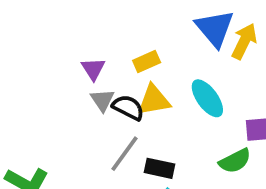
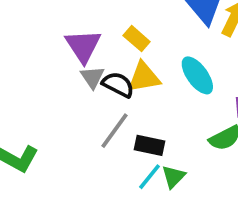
yellow rectangle: (147, 62) -> (137, 39), turned 65
purple triangle: (93, 69) -> (83, 46), size x1.5

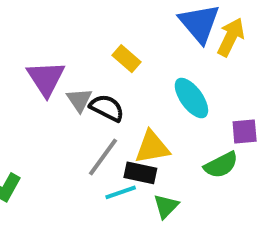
purple triangle: (83, 46) -> (46, 78), moved
yellow triangle: (144, 77) -> (152, 147), moved
cyan line: (149, 177) -> (121, 192), moved, turned 32

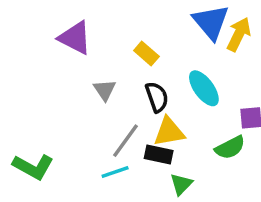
purple triangle: (46, 78) -> (75, 38), moved, turned -30
black semicircle: (107, 108) -> (157, 97), moved, turned 44
cyan line: (121, 192) -> (115, 172), moved

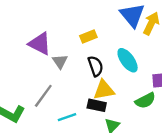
purple triangle: (75, 38) -> (40, 44), moved
yellow rectangle: (146, 53) -> (88, 37), turned -63
gray line: (125, 141) -> (43, 96), moved

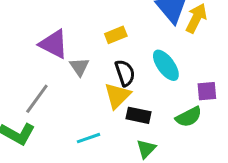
yellow triangle: (104, 90) -> (117, 96), moved, turned -35
gray line: (43, 96) -> (37, 99), moved
black rectangle: (97, 105) -> (139, 115), moved

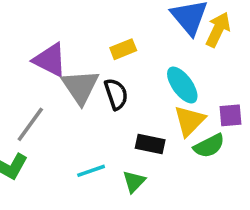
gray triangle: (79, 67) -> (80, 87), size x1.6
black semicircle: (125, 73) -> (116, 94), moved
yellow triangle: (117, 96) -> (189, 121), moved
green triangle: (146, 149) -> (134, 182), moved

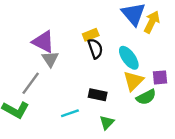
gray triangle: (80, 87) -> (50, 59), moved, size x0.7
black semicircle: (116, 94) -> (95, 49), moved
black rectangle: (150, 144) -> (98, 95), moved
green triangle: (134, 182) -> (107, 122), moved

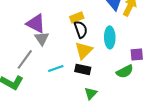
cyan ellipse: (129, 58) -> (110, 37), turned 35
yellow triangle: (133, 81) -> (84, 50), moved
cyan line: (70, 113) -> (56, 68), moved

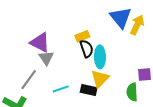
cyan ellipse: (110, 37) -> (100, 57), moved
yellow triangle: (84, 50) -> (100, 79), moved
green semicircle: (125, 71) -> (132, 92), turned 114

